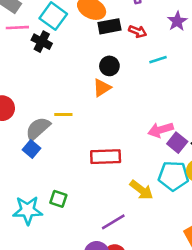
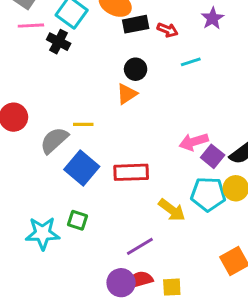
blue square: (31, 149) -> (82, 168), moved, size x1.6

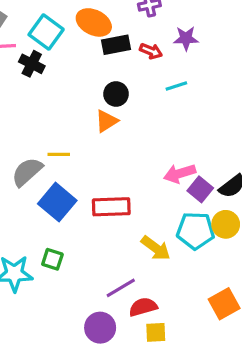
purple star: (213, 18) -> (186, 38), moved, turned 30
red semicircle: (140, 280) -> (143, 307), moved

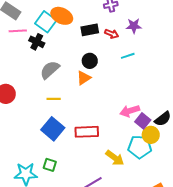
orange ellipse: (94, 22) -> (62, 16), moved
gray semicircle: (27, 172) -> (50, 70), moved
yellow circle: (226, 224) -> (151, 135), moved

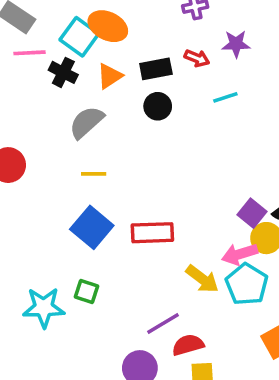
black rectangle: (90, 30) -> (156, 69), moved
orange triangle: (84, 78) -> (110, 76), moved
pink arrow: (130, 111) -> (240, 254), moved
cyan pentagon: (140, 147) -> (247, 284), moved, turned 30

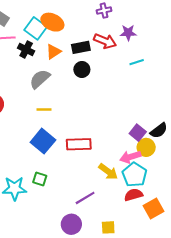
red arrow: (197, 58) -> (105, 41), size x1.5
cyan line: (225, 97) -> (137, 62), moved
red semicircle: (188, 345) -> (133, 195), moved

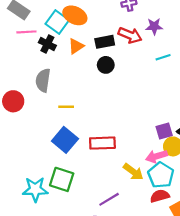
gray semicircle: (40, 79) -> (43, 80), moved, turned -40
purple square: (138, 133) -> (164, 131), turned 35
green square: (40, 179) -> (62, 179), size x1.6

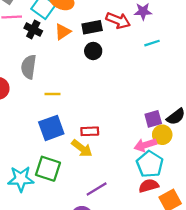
blue square: (65, 140) -> (51, 128), turned 30
red rectangle: (102, 143) -> (90, 131), size x0.7
yellow arrow: (133, 172) -> (82, 148), moved

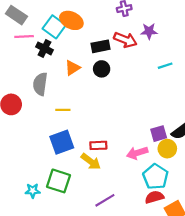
orange triangle: (63, 32) -> (73, 68), moved
cyan line: (152, 43) -> (165, 66), moved
pink arrow: (145, 145) -> (137, 153), moved
cyan star: (21, 179) -> (33, 191), size x0.6

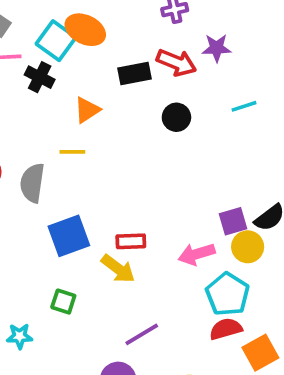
black circle: (102, 69) -> (176, 117), moved
gray semicircle: (40, 84) -> (32, 183), moved
yellow line: (63, 110) -> (72, 152), moved
green square: (58, 181) -> (63, 302), size x0.6
cyan star: (33, 191) -> (20, 336), moved

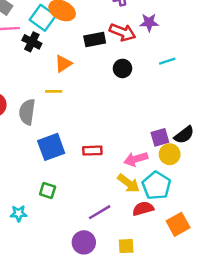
yellow arrow: (118, 269) -> (129, 183), moved
red semicircle: (226, 329) -> (143, 209), moved

